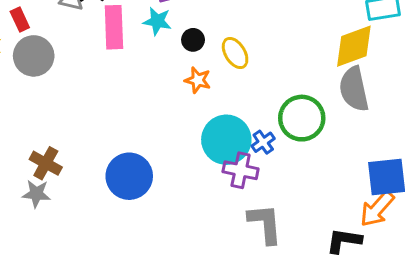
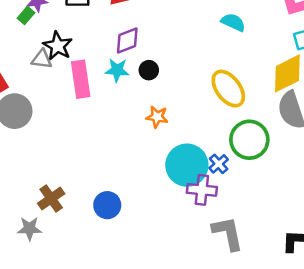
black circle: (193, 40) -> (149, 70), moved
yellow ellipse: (235, 53) -> (228, 89), moved, size x1.4
brown cross: (46, 163) -> (51, 198), moved, turned 32
blue circle: (129, 176) -> (107, 205), size x0.7

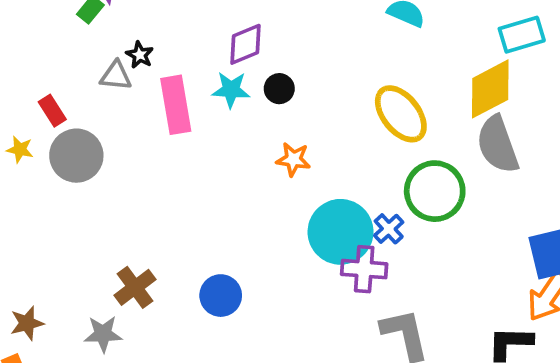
black star: (58, 46) -> (140, 55), size x0.6

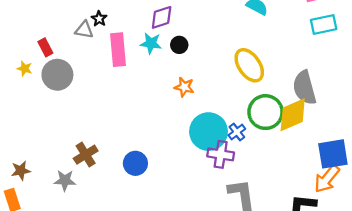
yellow diamond: (490, 89) -> (293, 115), moved

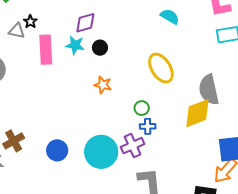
green circle: (266, 112) -> (142, 108), moved, size x0.5
cyan circle: (209, 132) -> (101, 152), moved
blue cross: (237, 132) -> (148, 126), turned 35
purple cross: (221, 154) -> (133, 146), turned -35

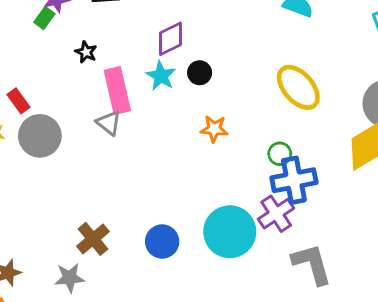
gray triangle: (17, 31) -> (109, 123), moved, turned 36
cyan star: (75, 45) -> (161, 76), turned 30
blue cross: (148, 126) -> (294, 180), size x1.8

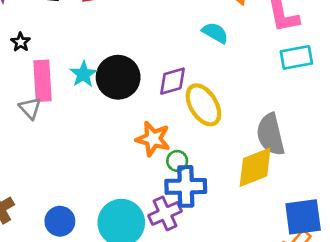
purple diamond: (170, 39) -> (172, 81), moved
black circle: (200, 73) -> (118, 77), size x2.0
orange star: (214, 129) -> (153, 139), moved, size x1.4

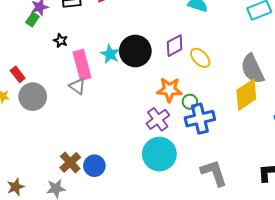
yellow ellipse: (203, 105) -> (200, 58), size x0.7
purple cross: (165, 213) -> (158, 119), moved
blue circle: (60, 221) -> (94, 166), moved

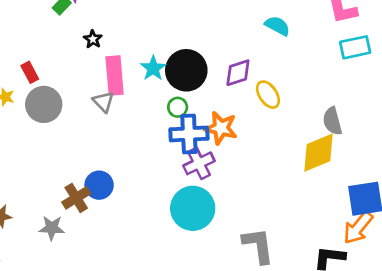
gray semicircle: (252, 69) -> (332, 121), size x0.7
green circle: (190, 102) -> (178, 107), moved
blue cross: (200, 119) -> (189, 134), moved
blue circle: (94, 166) -> (99, 185), moved

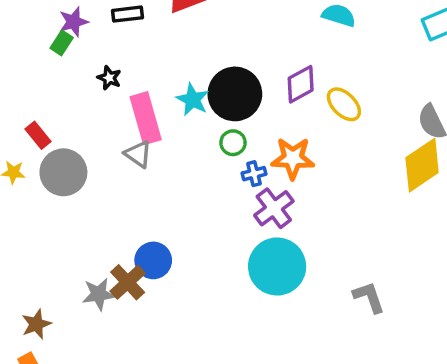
blue cross: (189, 134) -> (254, 174), size x0.5
gray star: (52, 228) -> (99, 294), moved
gray L-shape: (258, 245) -> (369, 297), size x0.7

